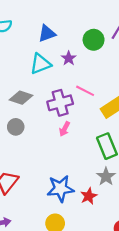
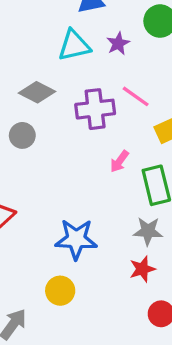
pink arrow: (65, 129) -> (119, 161), moved
gray star: (106, 176) -> (148, 231), turned 30
red star: (89, 196) -> (142, 269), moved

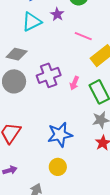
pink line: (136, 96) -> (83, 36), moved
purple cross: (95, 109) -> (49, 75), moved
gray circle: (22, 135) -> (14, 81), size x1.5

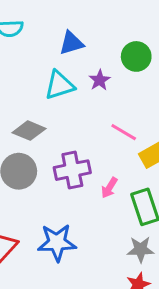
pink line: (83, 36) -> (124, 132), moved
blue star: (60, 135) -> (57, 242), moved

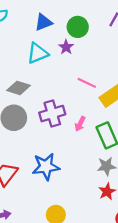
green circle: (136, 56) -> (78, 27), moved

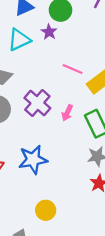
purple cross: (52, 114) -> (37, 103), turned -30

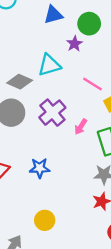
cyan triangle: (19, 40) -> (49, 65), moved
blue star: (33, 160) -> (40, 168), size x0.7

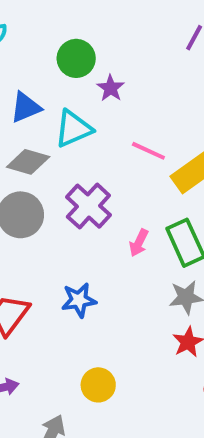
blue triangle: (53, 15) -> (26, 107), moved
green circle: (89, 24) -> (76, 58), moved
pink arrow: (81, 127) -> (139, 243), moved

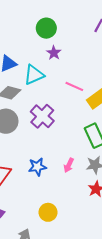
green circle: (76, 58) -> (46, 28), moved
pink arrow: (139, 243) -> (69, 165), moved

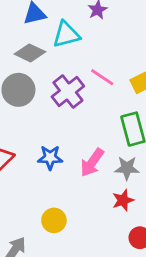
pink line: (74, 86) -> (102, 77), moved
pink arrow: (69, 165) -> (92, 162), size x1.5

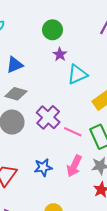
cyan triangle: (66, 35) -> (77, 74), moved
pink line: (102, 77) -> (73, 132), moved

